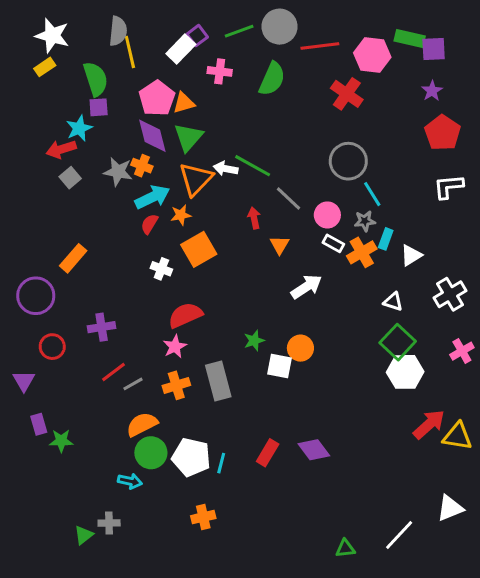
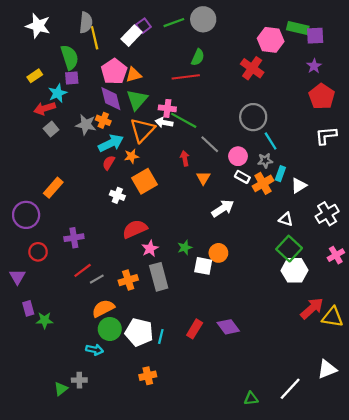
red line: (320, 46) -> (186, 77), moved
yellow rectangle: (45, 67) -> (35, 76), moved
pink cross: (220, 71) -> (167, 108), moved
green semicircle: (272, 79) -> (198, 57), size x0.7
pink star: (175, 347) -> (150, 249), moved

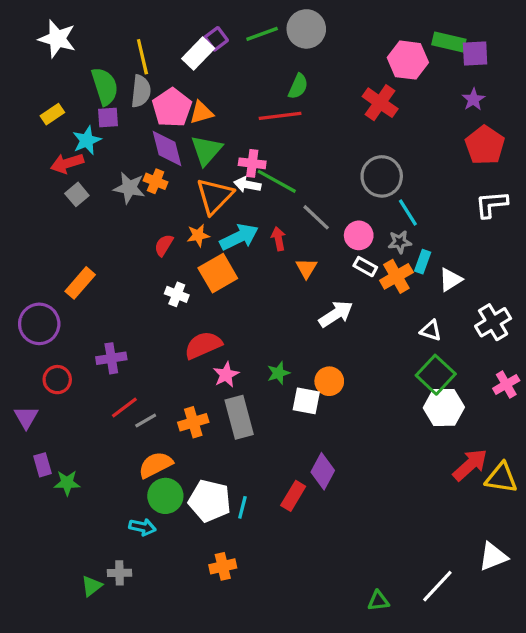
gray semicircle: (86, 23) -> (141, 91), moved
cyan arrow: (111, 143) -> (239, 237), moved
purple diamond: (228, 327) -> (323, 471), moved, turned 65

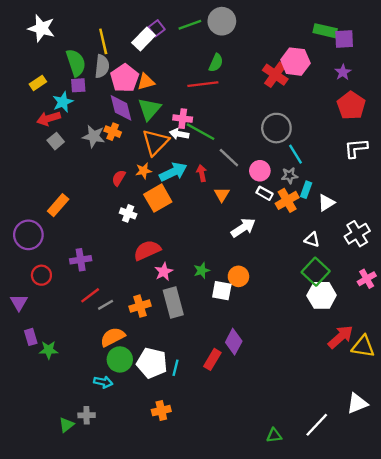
pink hexagon: (408, 60) -> (295, 62), moved

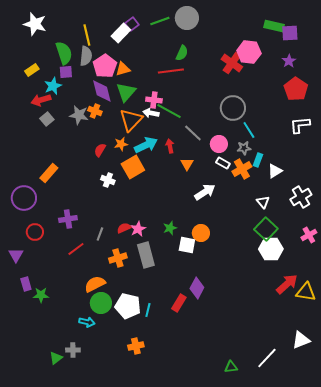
white triangle: (312, 240) -> (263, 202), turned 32
red semicircle: (147, 250) -> (124, 228), moved, size x0.6
gray line: (106, 305) -> (100, 234), moved, turned -40

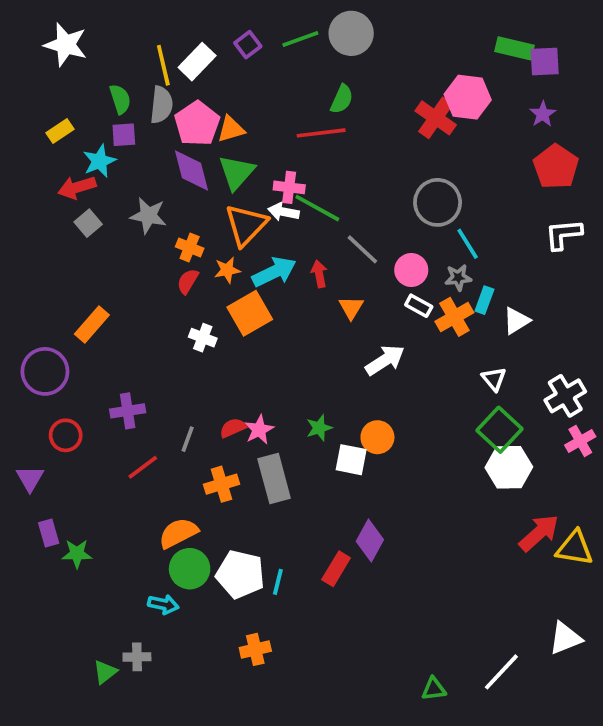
white rectangle: (121, 33) -> (197, 62), moved
green semicircle: (64, 53) -> (120, 99), size x0.7
orange cross: (95, 111) -> (190, 247), moved
white cross: (301, 197) -> (565, 396), moved

